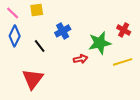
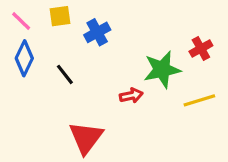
red cross: (124, 30) -> (201, 49), turned 32
blue cross: (63, 31) -> (97, 32), moved
red triangle: (33, 79) -> (86, 138), moved

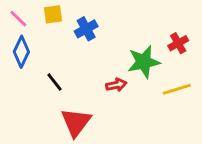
black line: (65, 74) -> (54, 82), moved

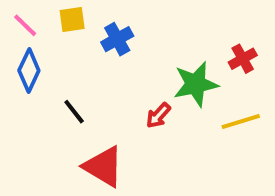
red arrow: (116, 85) -> (158, 116), turned 144
red triangle: (76, 122) -> (103, 167), turned -36

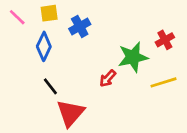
blue diamond: (29, 70) -> (44, 46), moved
black line: (74, 112) -> (50, 86), moved
red triangle: (103, 167) -> (70, 113), turned 40

